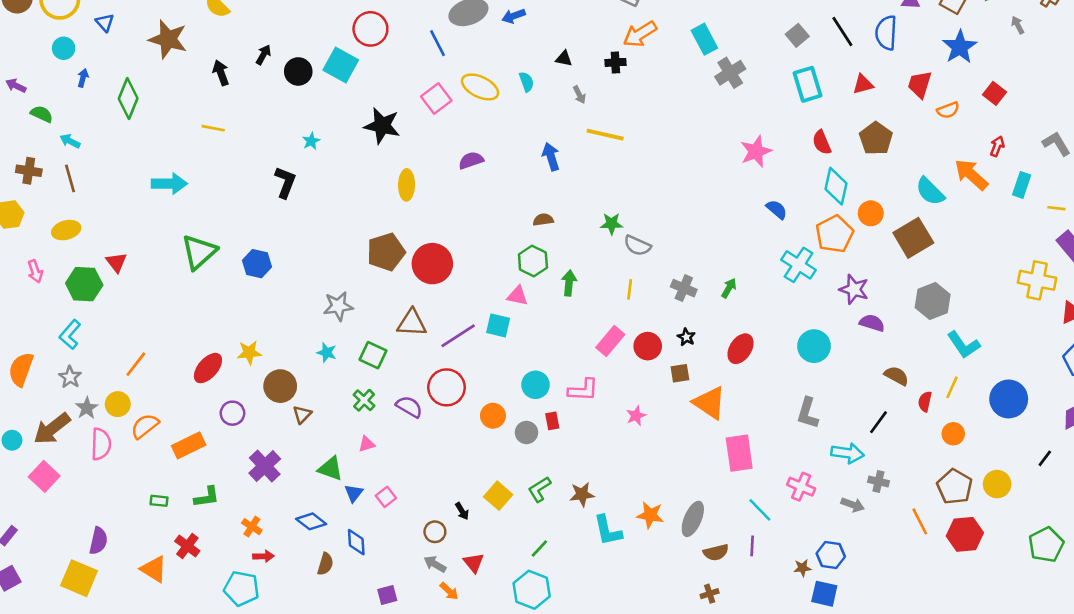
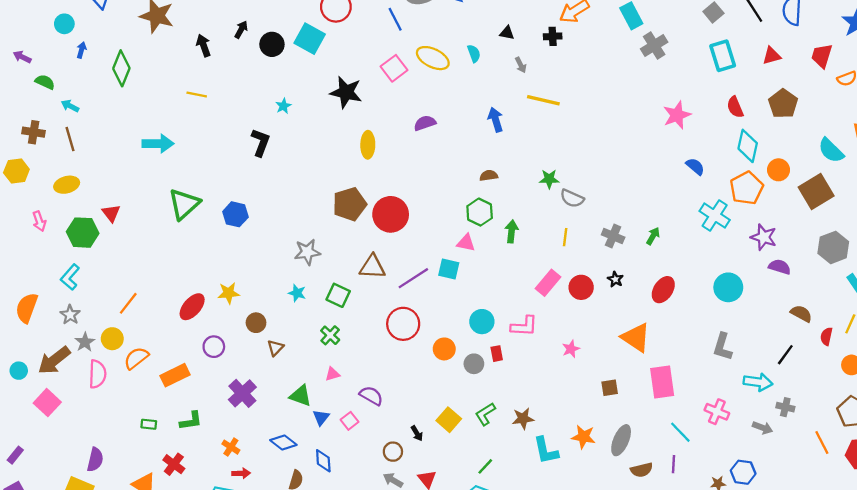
brown square: (680, 373) -> (610, 388), moved
brown circle: (280, 386) -> (256, 323), size x0.7
purple semicircle: (409, 407) -> (371, 396), moved

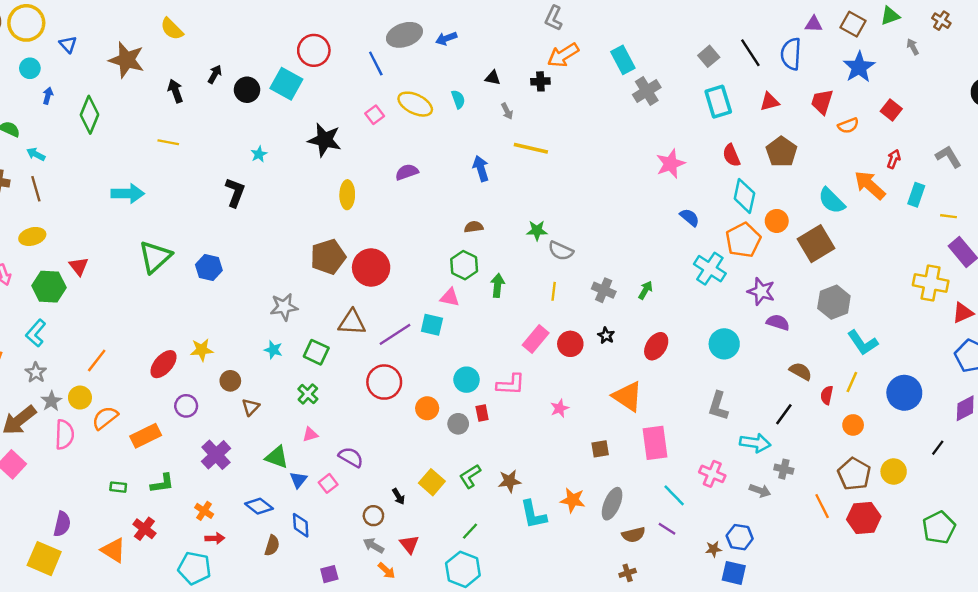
pink square: (394, 68) -> (375, 115), size x0.7
purple line: (674, 464) -> (667, 529), turned -60

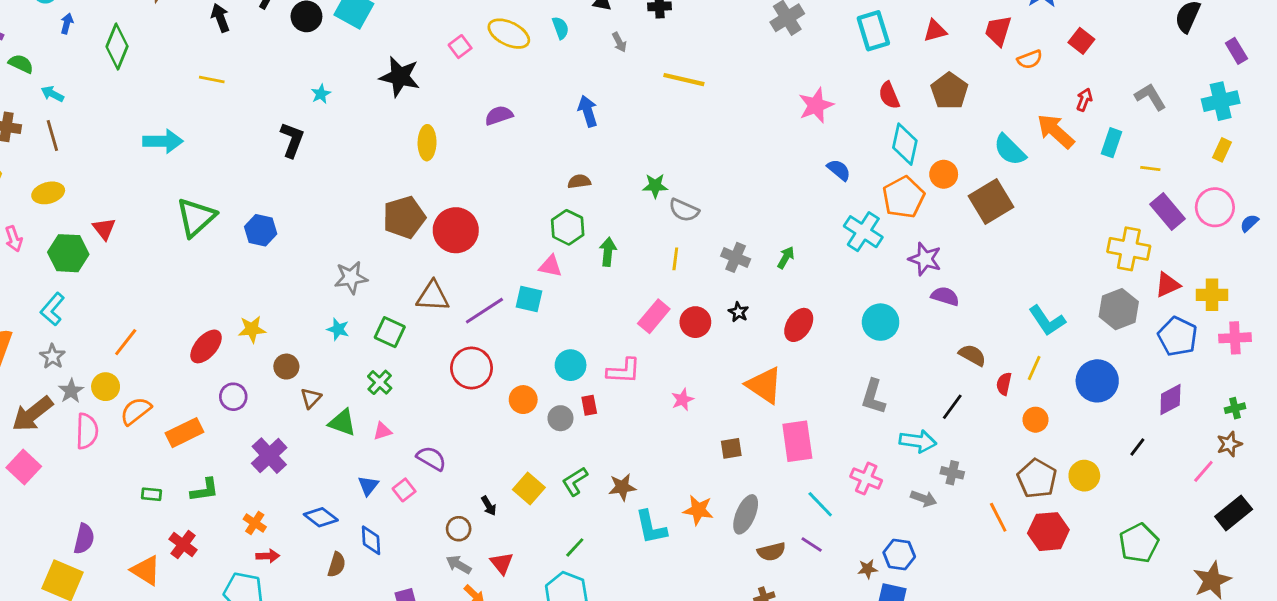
yellow line: (531, 148) -> (684, 80), moved
gray hexagon: (834, 302) -> (1119, 309), moved
green triangle: (277, 457) -> (342, 423), moved

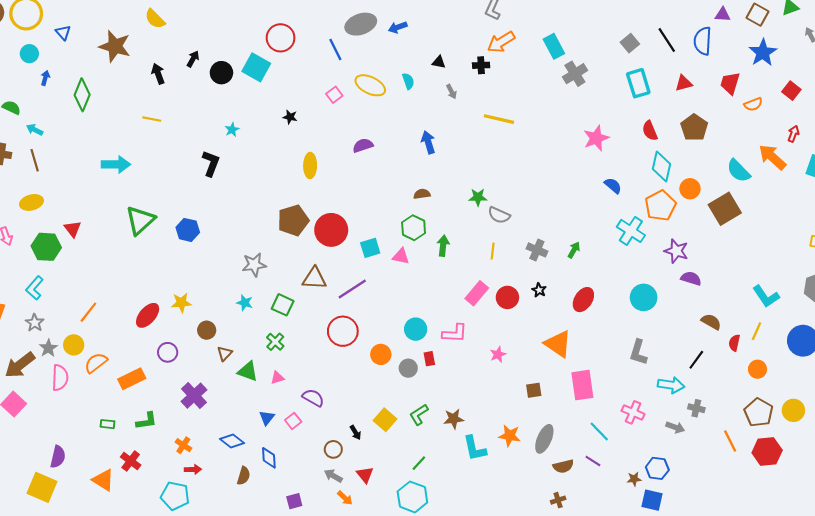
black star: (400, 77) -> (290, 117), size x0.5
cyan square: (529, 299) -> (370, 248), moved, turned -30

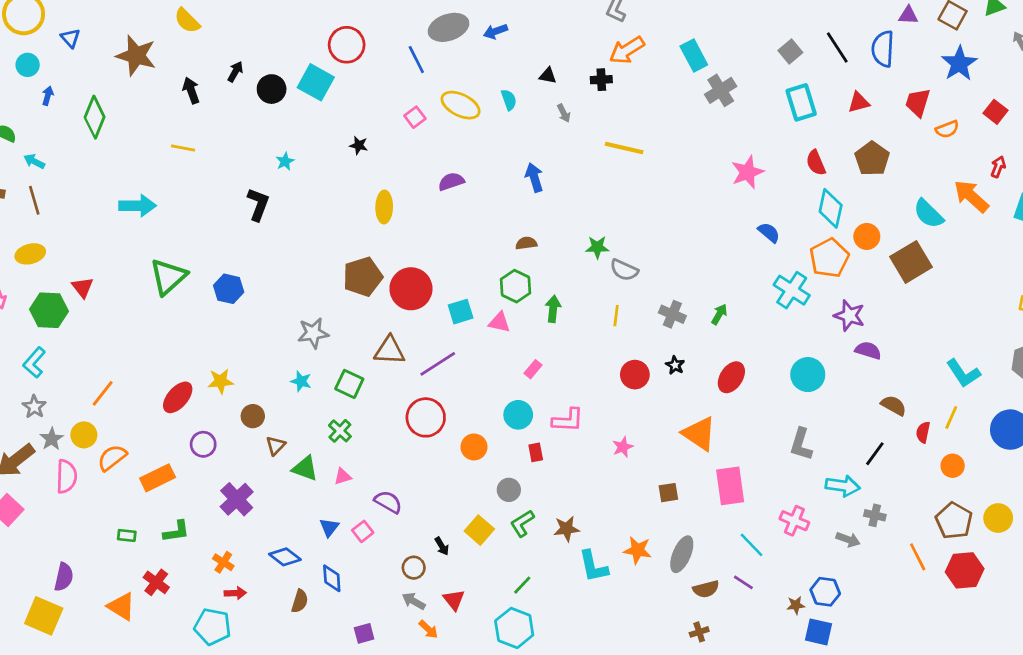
pink rectangle: (477, 293) -> (533, 369), moved, size x0.6
gray circle: (408, 368) -> (509, 490), moved

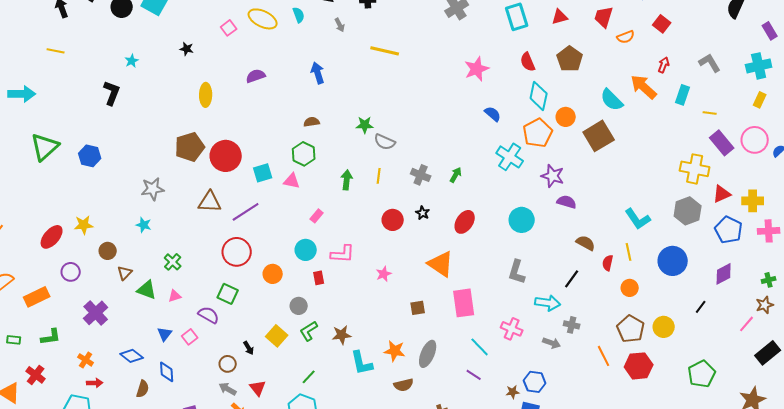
green arrow: (553, 309) -> (347, 180), moved
green square: (349, 384) -> (228, 294), moved
yellow line: (951, 417) -> (629, 252), turned -36
brown semicircle: (706, 589) -> (404, 385), moved

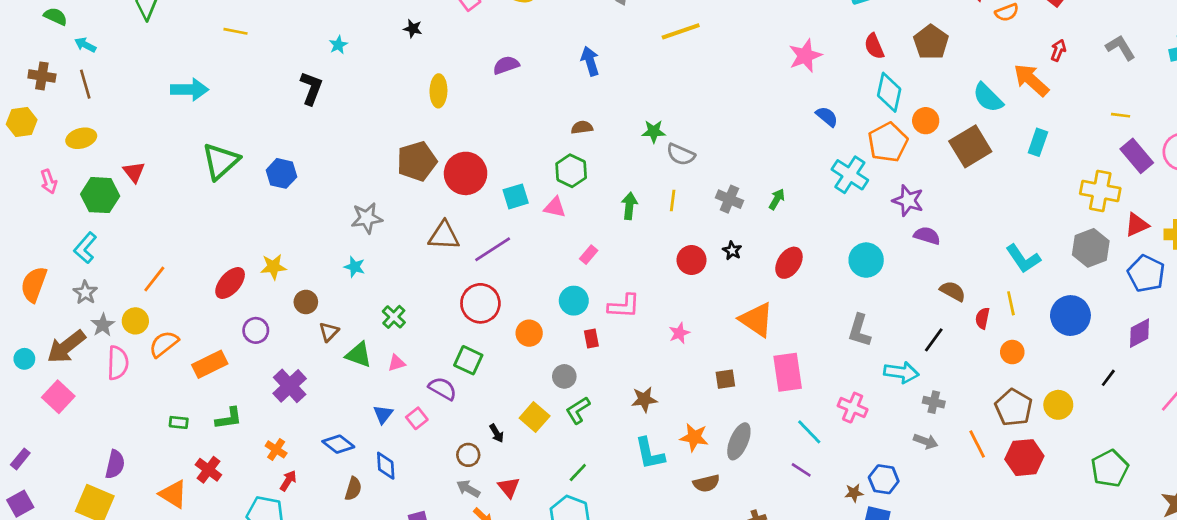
yellow line: (385, 51) -> (681, 31), turned -32
cyan rectangle: (683, 95) -> (1038, 142), moved
brown star: (342, 335) -> (644, 399), moved
gray arrow: (552, 343) -> (926, 441), moved
red arrow: (95, 383) -> (288, 481), turned -56

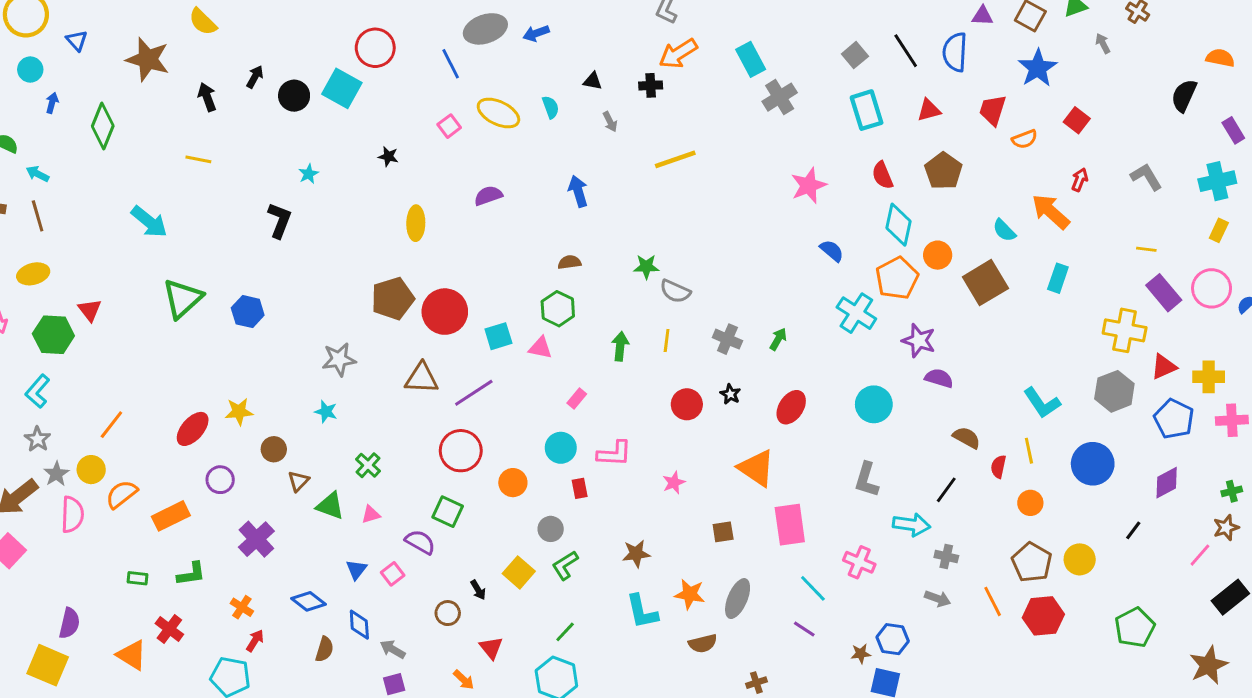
cyan arrow: (189, 90) -> (149, 222), turned 39
cyan semicircle: (988, 98) -> (1004, 230), size x0.7
gray arrow: (468, 489) -> (393, 649), moved

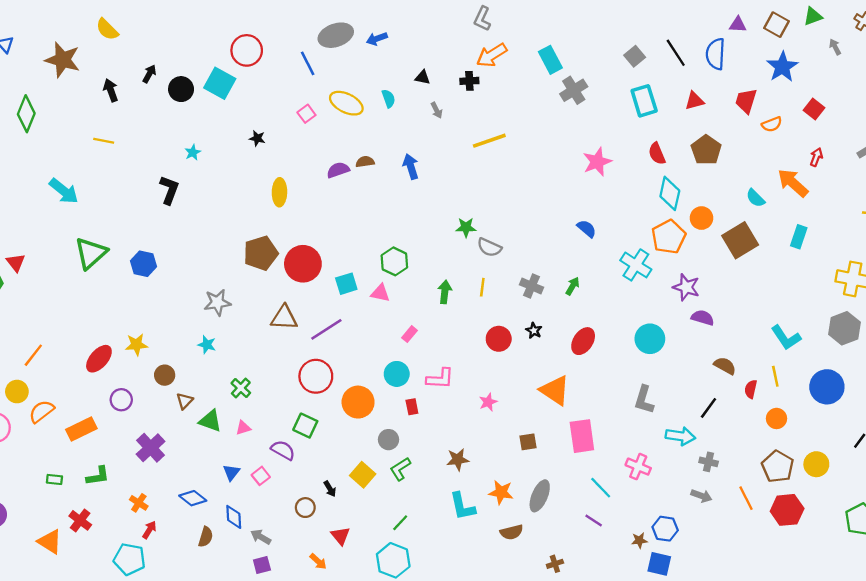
blue semicircle: (832, 251) -> (587, 229), moved
brown semicircle: (569, 262) -> (365, 162), moved
orange circle: (513, 483) -> (358, 402), size x1.4

